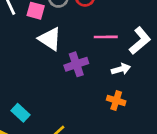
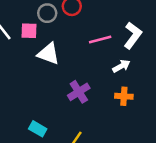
purple cross: (76, 64) -> (79, 92), moved

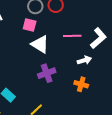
pink square: (29, 31) -> (30, 25), moved
white triangle: (49, 54) -> (40, 44), moved

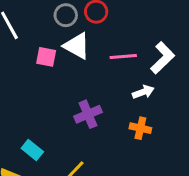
pink square: (30, 25) -> (46, 57), moved
white triangle: (40, 44) -> (77, 46), moved

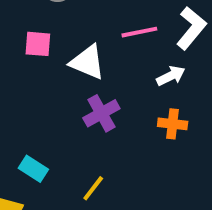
white triangle: (77, 46) -> (87, 62), moved

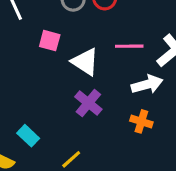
white arrow: (171, 76) -> (147, 84), size x1.4
purple cross: (101, 113) -> (88, 103), turned -32

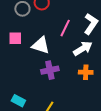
pink line: (129, 46) -> (65, 28), turned -48
purple cross: (88, 103) -> (50, 70), turned -36

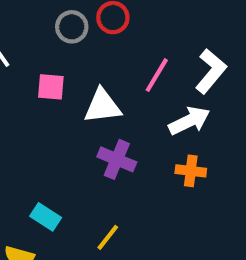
white triangle: (41, 45) -> (103, 106), turned -30
purple cross: (50, 70) -> (117, 159), turned 30

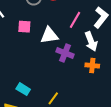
white arrow: (189, 121) -> (91, 41), turned 96
purple cross: (117, 159) -> (65, 53), moved

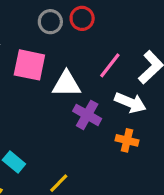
pink square: (24, 27) -> (29, 65), size x1.5
white arrow: (91, 41) -> (130, 103), turned -54

